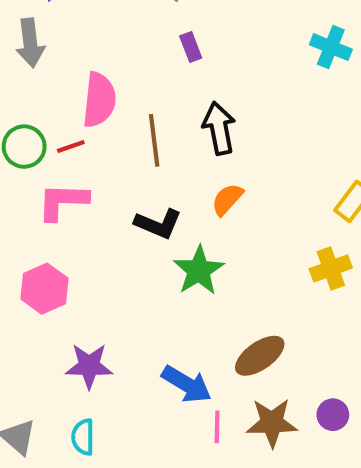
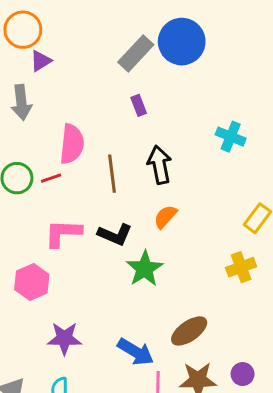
cyan cross: (331, 47) -> (231, 137), moved
pink L-shape: (63, 201) -> (63, 233), moved

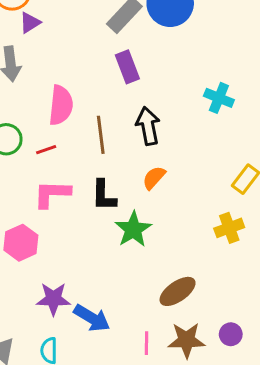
purple rectangle: (139, 105) -> (127, 67), size x1.5
red line: (51, 178) -> (46, 150), moved
black L-shape: (115, 235) -> (104, 195), turned 68
blue arrow: (136, 352) -> (92, 318), moved

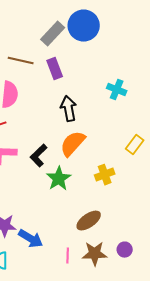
brown line: (101, 135) -> (21, 61), moved, turned -70
orange semicircle: (154, 178) -> (73, 144), size x1.6
black L-shape: (104, 195) -> (39, 156), turned 45
yellow cross: (229, 228) -> (105, 175), moved

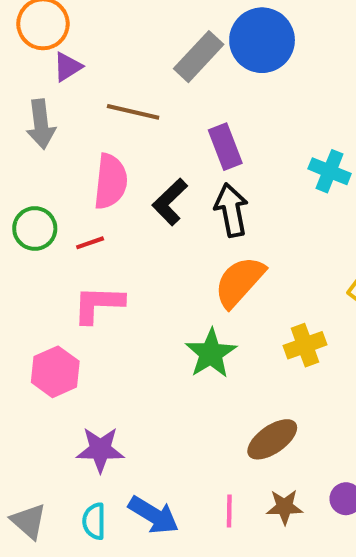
purple rectangle: (55, 69) -> (225, 147), moved
black L-shape: (39, 156) -> (170, 202), moved
blue arrow: (31, 239) -> (154, 515), moved
brown star: (95, 254) -> (285, 507), size x0.7

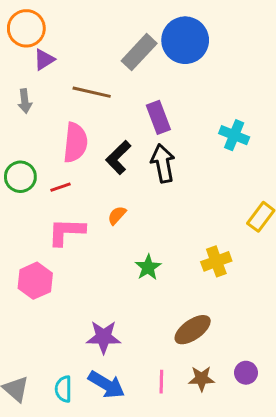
gray arrow: (41, 124) -> (25, 101), size x0.7
orange semicircle: (239, 282) -> (117, 215), moved, size x0.5
green star: (211, 353) -> (148, 267), size x0.7
purple star: (100, 450) -> (104, 337), moved

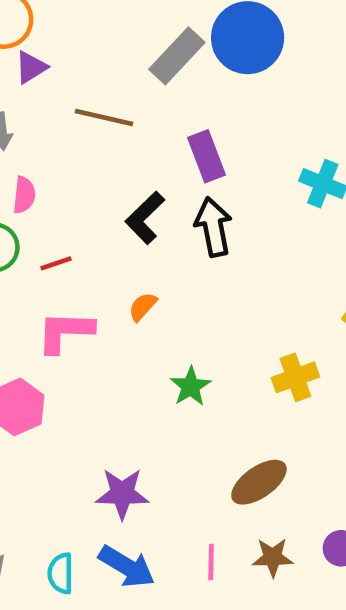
pink semicircle: (75, 143) -> (24, 195), moved, size x0.6

